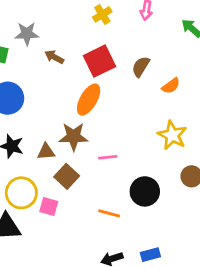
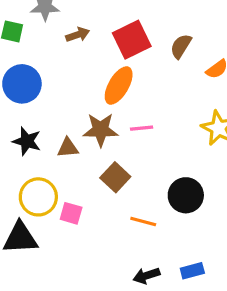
brown arrow: (54, 57) -> (78, 35), turned 132
pink line: (108, 157) -> (142, 128), moved
brown square: (67, 176) -> (115, 177), moved

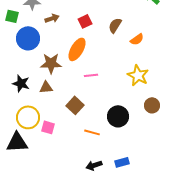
red square: (132, 40) -> (85, 21), size x0.6
blue circle: (22, 84) -> (28, 38), moved
brown star: (101, 130) -> (51, 63), moved

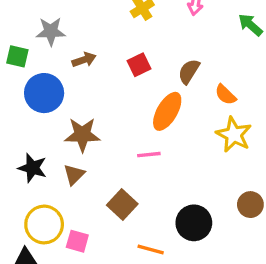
orange semicircle: (137, 39) -> (225, 95), turned 80
orange ellipse: (77, 49) -> (167, 111), moved
yellow star: (138, 75) -> (234, 135), moved
brown triangle: (46, 87) -> (74, 175), turned -40

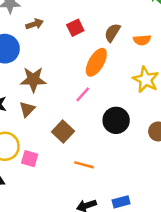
orange semicircle: (225, 95) -> (142, 40), moved, turned -49
pink line: (149, 155) -> (83, 94), turned -42
black circle: (194, 223) -> (116, 120), moved

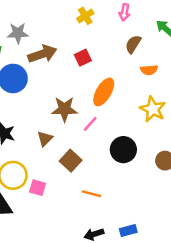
brown arrow: (35, 24) -> (42, 54), size x1.6
brown semicircle: (112, 33) -> (133, 44), moved
brown star: (33, 80) -> (64, 109), moved
brown triangle: (27, 109) -> (45, 139), moved

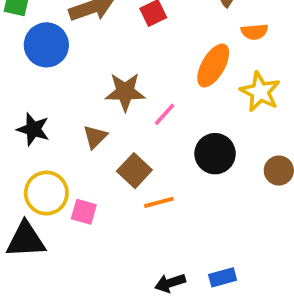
orange ellipse: (104, 92) -> (213, 66), moved
orange line: (91, 194) -> (159, 202), moved, turned -30

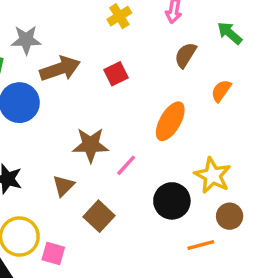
orange semicircle: (254, 32) -> (221, 91), moved, turned 130
yellow star: (260, 92) -> (213, 175), moved
orange line: (159, 202) -> (201, 245), moved

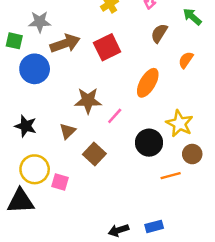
red square: (116, 74) -> (107, 47), size x1.5

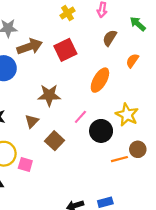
pink line: (115, 116) -> (80, 117), moved
brown circle: (192, 154) -> (138, 149), moved

